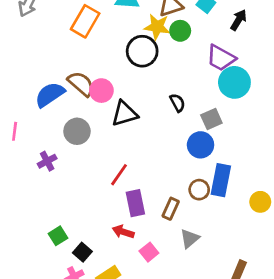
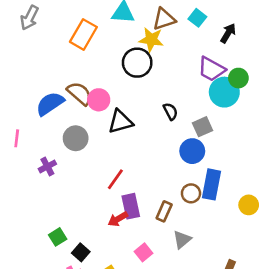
green circle: (180, 31) -> (238, 78), moved
red arrow: (123, 232) -> (118, 219), moved, turned -48

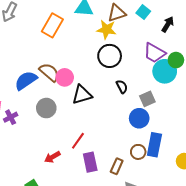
black circle: (137, 63) -> (110, 56), moved
purple cross: (47, 166) -> (11, 117), moved
red arrow: (118, 219) -> (52, 157), moved

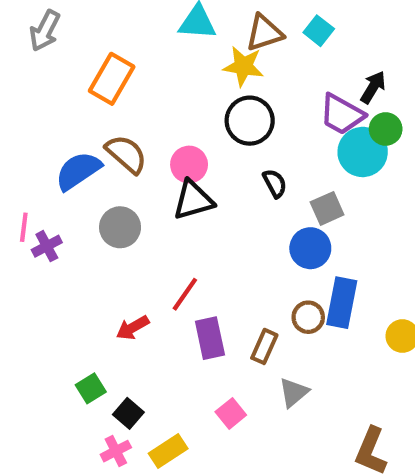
black arrow: (168, 24) -> (373, 87), moved
orange rectangle: (52, 25) -> (112, 79), moved
pink circle: (65, 77) -> (189, 165), moved

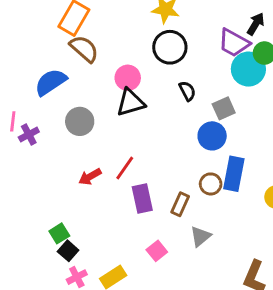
brown semicircle: (126, 154) -> (84, 49), moved
red arrow: (133, 328) -> (90, 177), moved
black square: (128, 413) -> (68, 251), moved

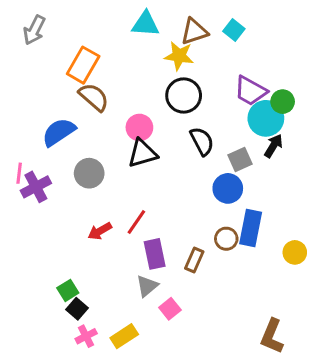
black arrow: (256, 24) -> (273, 146), moved
black semicircle: (187, 91) -> (202, 141), size x1.4
purple cross: (29, 134) -> (36, 187), size x1.4
gray triangle: (200, 236) -> (147, 286), moved

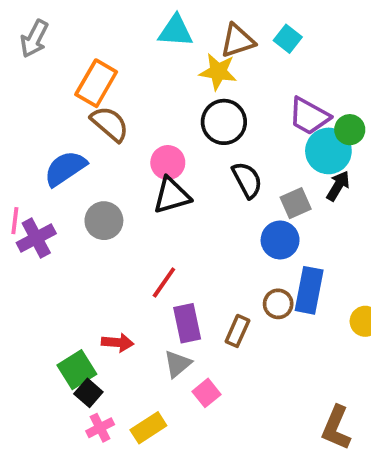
red arrow: (100, 231) -> (117, 343), moved, turned -145
green square: (68, 290) -> (77, 370), size x1.4

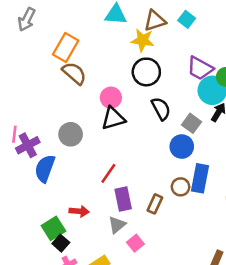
blue semicircle: (65, 168) -> (45, 169), moved, turned -36
gray square: (296, 203) -> (192, 123), turned -30

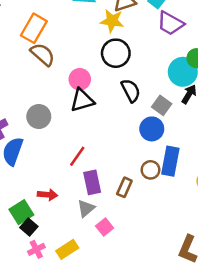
purple trapezoid: (200, 68) -> (170, 23), moved

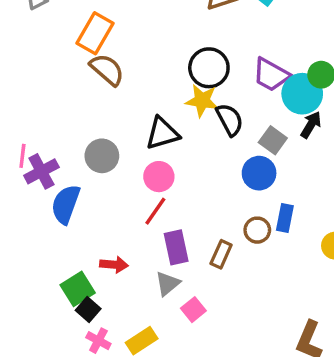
yellow star: (112, 21) -> (202, 101), moved
purple trapezoid: (170, 23) -> (271, 75), moved
pink circle: (80, 79) -> (159, 177), moved
blue rectangle: (170, 161) -> (285, 218), size x0.7
pink cross: (36, 249) -> (98, 341), turned -35

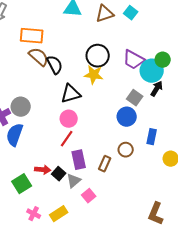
orange rectangle: (95, 33) -> (32, 36), turned 65
black semicircle: (230, 120) -> (55, 65), moved
gray circle: (102, 156) -> (21, 107), moved
blue rectangle: (285, 218) -> (152, 137), moved
black square: (88, 310) -> (59, 174), moved

